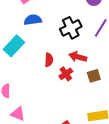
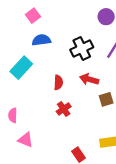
red cross: (66, 74) -> (64, 109), moved

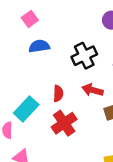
cyan rectangle: (21, 68) -> (26, 109), moved
red cross: (64, 109) -> (64, 123), size x1.5

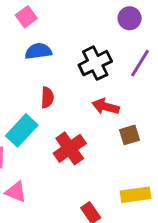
red semicircle: (58, 94) -> (47, 98), moved

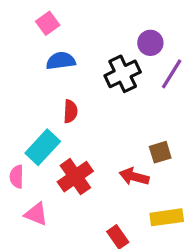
purple circle: (130, 18) -> (150, 43), moved
red arrow: (106, 107) -> (134, 177), moved
red cross: (70, 148) -> (75, 177), moved

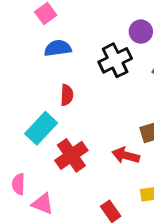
pink semicircle: (17, 177) -> (18, 184), moved
pink triangle: (36, 214) -> (43, 204), moved

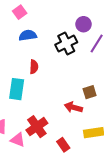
cyan rectangle: (41, 128) -> (17, 89), turned -35
red cross: (71, 155) -> (37, 127), moved

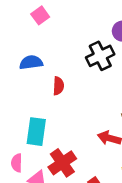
blue semicircle: (28, 35) -> (31, 62), moved
cyan rectangle: (17, 89) -> (36, 132), moved

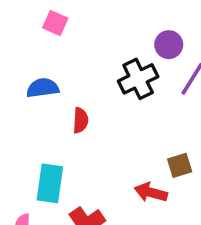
pink square: (40, 15) -> (55, 23), turned -30

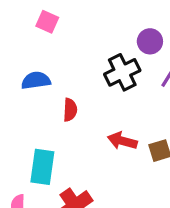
red arrow: (151, 192) -> (122, 141), moved

